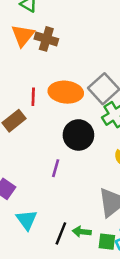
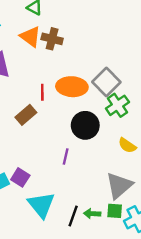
orange triangle: (23, 35) -> (30, 37), turned -30
cyan triangle: (27, 220) -> (41, 205), size x1.4
green square: (107, 242) -> (115, 211), moved

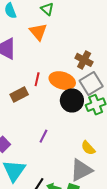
brown cross: (52, 39) -> (84, 60), moved
black circle: (85, 125) -> (72, 100), moved
yellow semicircle: (127, 145) -> (88, 148), moved

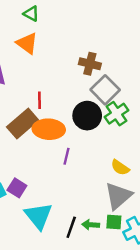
orange ellipse: (62, 81) -> (49, 129), moved
brown rectangle: (19, 94) -> (23, 124), size x1.4
purple line: (43, 136) -> (66, 156), moved

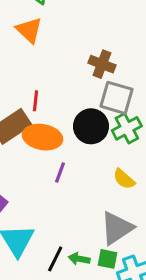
gray square: (105, 90) -> (117, 98), turned -36
yellow semicircle: (120, 167) -> (124, 179), moved

